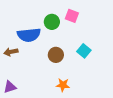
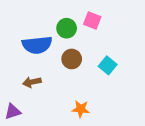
brown arrow: (11, 52) -> (32, 82), moved
brown circle: (56, 55) -> (72, 59), moved

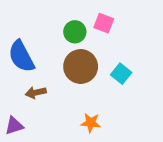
blue semicircle: (37, 45) -> (21, 56), moved, turned 68
brown circle: (72, 59) -> (81, 66), size x1.5

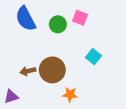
blue semicircle: (21, 56) -> (26, 19), moved
brown circle: (81, 66) -> (52, 70), moved

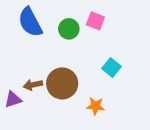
orange star: (70, 94) -> (95, 106), moved
purple triangle: (11, 97) -> (13, 99), moved

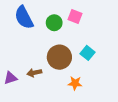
brown circle: (62, 83) -> (59, 57), moved
brown arrow: (33, 85) -> (34, 73), moved

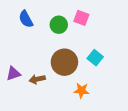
blue semicircle: (24, 18) -> (26, 19), size x0.7
purple triangle: (10, 78) -> (13, 74), moved

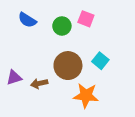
blue semicircle: (26, 19) -> (27, 20), turned -30
orange star: (81, 91) -> (86, 95), size x1.5

